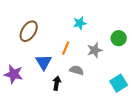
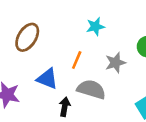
blue triangle: (44, 62) -> (47, 79), turned -36
gray semicircle: (77, 70) -> (91, 89), size x1.5

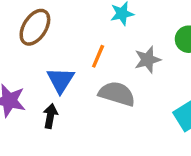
blue triangle: (47, 79) -> (61, 80), turned 40
black arrow: (65, 107) -> (50, 116), moved

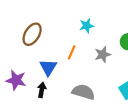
gray semicircle: (117, 94) -> (83, 92), moved

